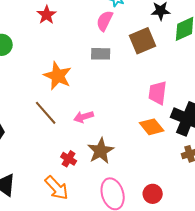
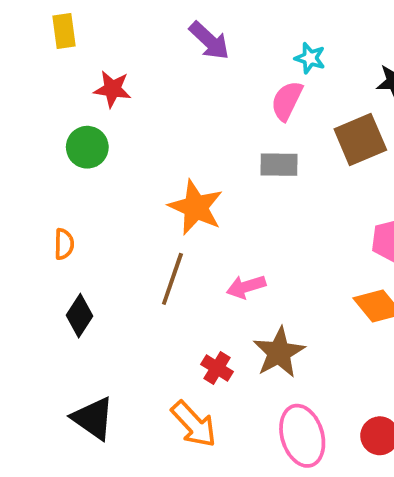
red star: (47, 15) -> (112, 89), moved, turned -30
brown line: (46, 113) -> (172, 279), turned 60

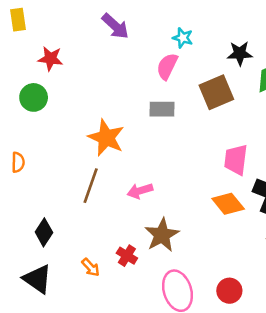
black diamond: (80, 316) -> (44, 232), moved
red cross: (217, 368) -> (127, 256), moved
orange arrow: (194, 424) -> (91, 267), moved, size x0.6

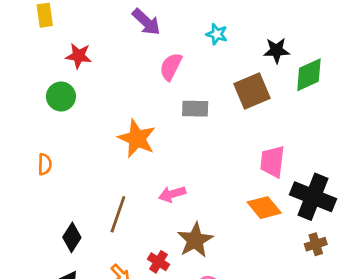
pink semicircle: (167, 66) -> (171, 67), moved
brown line: (91, 186) -> (118, 214), moved

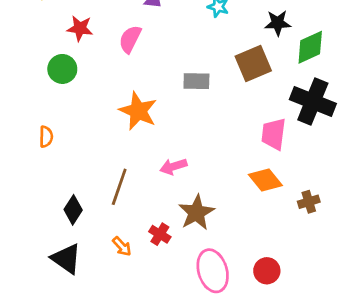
pink semicircle: (171, 67) -> (130, 39), moved
black cross: (313, 197) -> (313, 101), moved
brown cross: (316, 244) -> (309, 202), moved

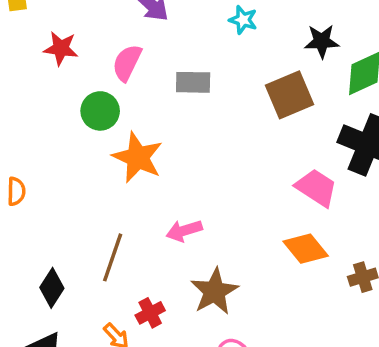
green circle: (62, 69) -> (100, 111), moved
gray rectangle: (196, 81) -> (193, 82), moved
pink trapezoid: (274, 134) -> (316, 188), turned 116
red cross: (160, 234) -> (150, 313), moved, turned 30

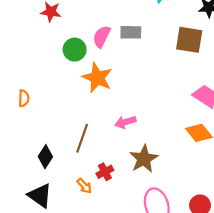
pink semicircle: (127, 63) -> (102, 37), moved
brown square: (290, 95) -> (189, 40), turned 32

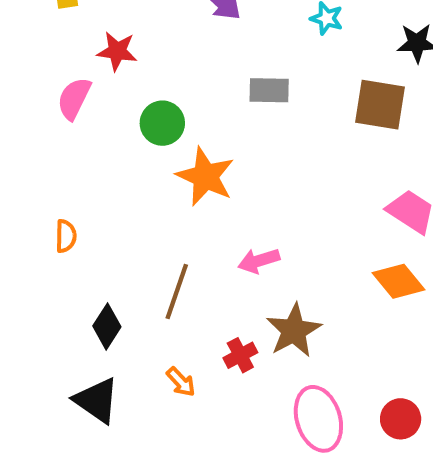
pink semicircle: (102, 37) -> (74, 98), moved
orange semicircle: (24, 98) -> (66, 236), moved
red cross: (105, 172) -> (240, 355), moved

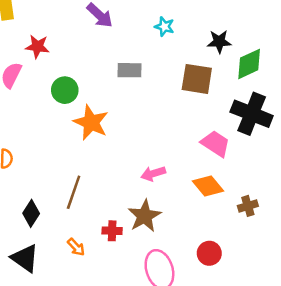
pink arrow: (259, 261) -> (153, 174), moved
red cross: (240, 355) -> (112, 231), turned 30
red circle: (401, 419) -> (209, 253), moved

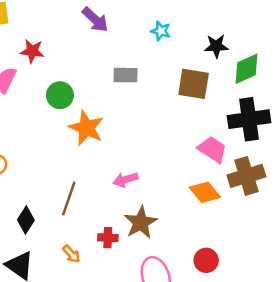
black cross: (252, 114) -> (249, 119), turned -30
pink arrow: (153, 174) -> (125, 180), moved
brown cross: (248, 206) -> (246, 176), moved, size x1.8

